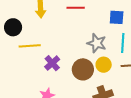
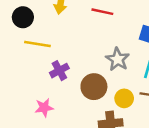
yellow circle: (104, 65) -> (124, 98), moved

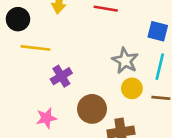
brown circle: (94, 87) -> (92, 109), moved
yellow circle: (124, 98) -> (132, 88), moved

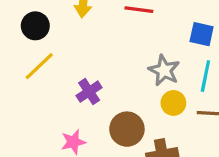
yellow line: (36, 48) -> (39, 66), moved, turned -48

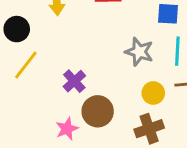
yellow circle: (173, 103) -> (153, 93), moved
brown circle: (127, 129) -> (98, 111), moved

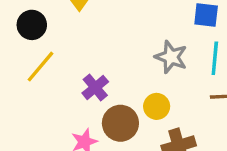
yellow circle: (153, 93) -> (157, 106), moved

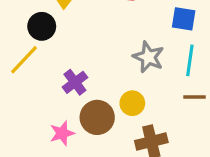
black circle: (32, 25) -> (42, 26), moved

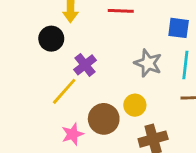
yellow line: (24, 60) -> (64, 91), moved
purple cross: (75, 82) -> (85, 65), moved

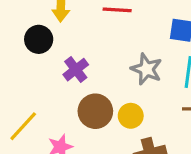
yellow line: (64, 91) -> (23, 126), moved
brown circle: (104, 119) -> (95, 111), moved

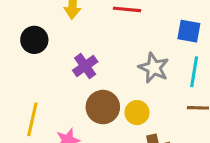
black circle: (39, 39) -> (34, 40), moved
yellow line: (23, 126) -> (32, 119), turned -32

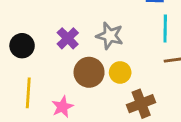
black circle: (34, 40) -> (22, 46), moved
gray star: (154, 68) -> (110, 36), moved

